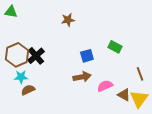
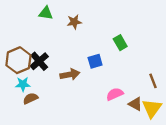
green triangle: (11, 12) -> (46, 13), moved
green rectangle: (115, 47) -> (120, 43), moved, turned 32
brown arrow: (82, 77) -> (70, 74), moved

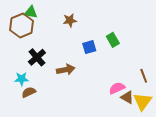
green triangle: (46, 13) -> (31, 12), moved
brown hexagon: (18, 60) -> (22, 26), moved
blue square: (95, 61) -> (89, 47), moved
pink semicircle: (115, 94) -> (117, 88), moved

